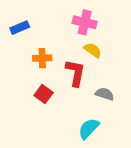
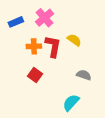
pink cross: (85, 22) -> (45, 18), moved, turned 36
red L-shape: (75, 73) -> (53, 46), moved

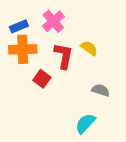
orange cross: (34, 46) -> (23, 49), moved, size x1.5
red square: (35, 75) -> (42, 79), moved

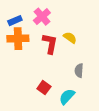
red square: (42, 79) -> (44, 88), moved
gray semicircle: (101, 90) -> (79, 71), turned -104

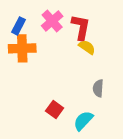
blue rectangle: (15, 21) -> (18, 26), turned -40
red L-shape: (50, 44) -> (81, 27), moved

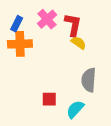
gray semicircle: (98, 88) -> (89, 80), size x1.5
red square: (55, 109) -> (49, 99), turned -35

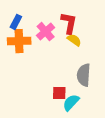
pink cross: (47, 19) -> (46, 32), moved
red square: (49, 99) -> (59, 93), moved

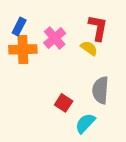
red L-shape: (69, 23) -> (98, 28), moved
red square: (59, 93) -> (64, 103), moved, turned 32

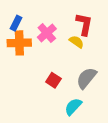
gray semicircle: (100, 90) -> (86, 78), turned 35
red square: (64, 103) -> (53, 80), moved

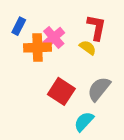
orange cross: (19, 43) -> (37, 47), moved
red square: (53, 80) -> (61, 91), size x1.5

